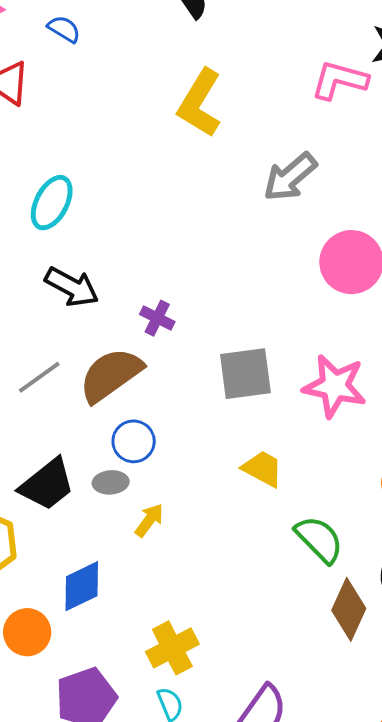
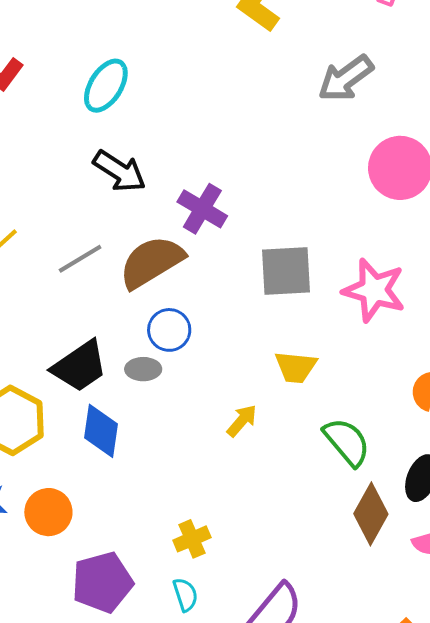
purple cross: (157, 318) -> (202, 209), size x1.4
yellow trapezoid: (263, 469) -> (296, 367), turned 153
yellow arrow: (149, 520) -> (242, 421), moved
blue diamond: (82, 586) -> (101, 431), moved, turned -60
yellow cross: (172, 648) -> (192, 539), size x0.7

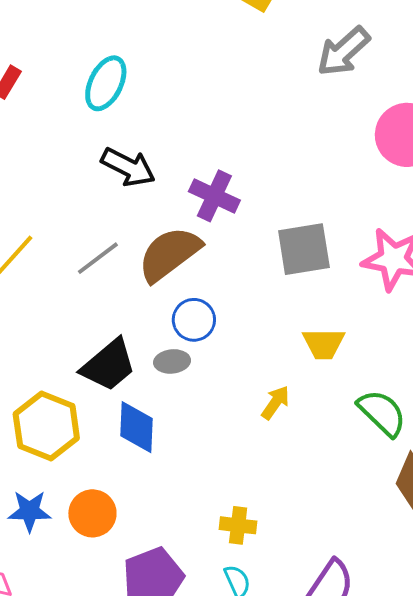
yellow cross: (192, 539) -> (238, 525), turned 36

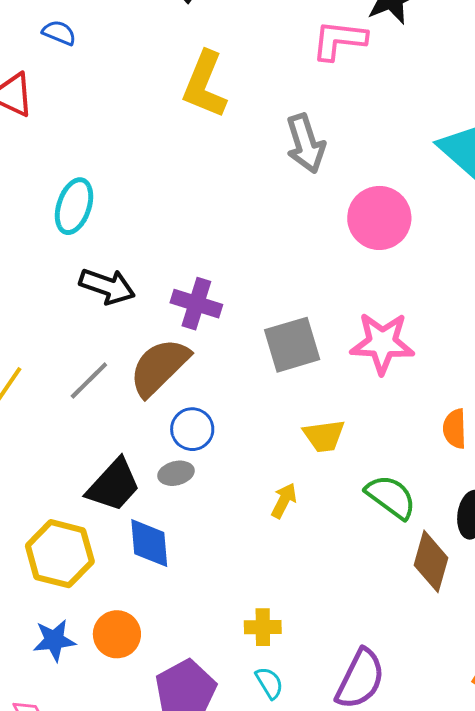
gray arrow: (344, 51) -> (306, 143), turned -58

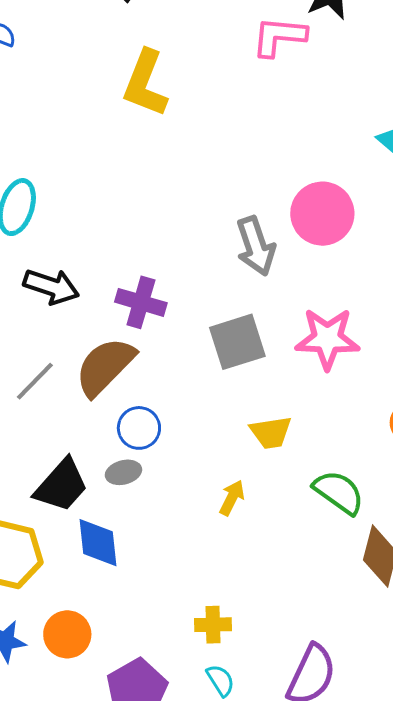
gray arrow: (306, 143) -> (256, 246), moved

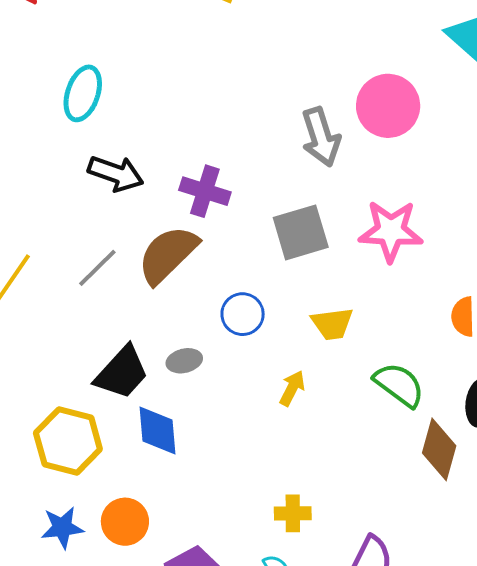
blue circle: (139, 428) -> (243, 314), moved
yellow cross: (213, 625) -> (293, 513), moved

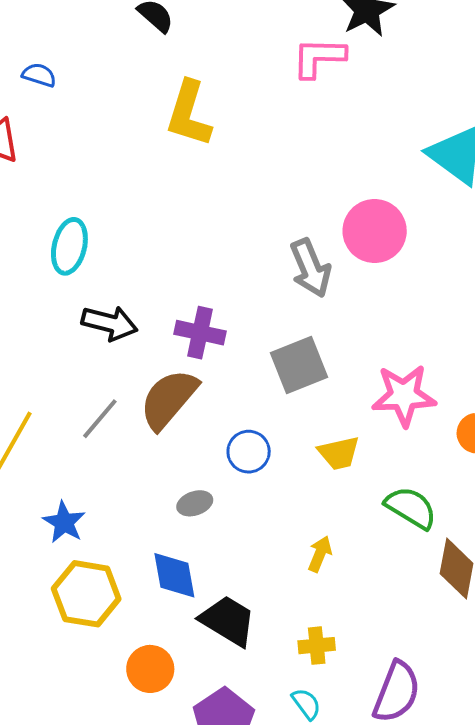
pink star: (391, 231) -> (404, 395), moved
black trapezoid: (122, 373) -> (228, 621), moved, turned -96
yellow arrow: (292, 388) -> (320, 554), moved
blue star: (62, 528) -> (64, 522), moved, turned -30

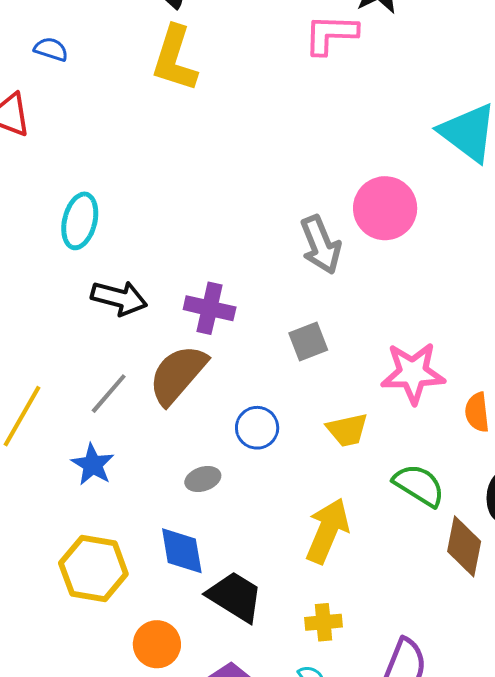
yellow L-shape: (189, 114) -> (175, 59), moved
gray square: (299, 365) -> (308, 342), size x0.7
blue star: (64, 522) -> (93, 465), moved
yellow arrow: (320, 554) -> (327, 531), size x1.8

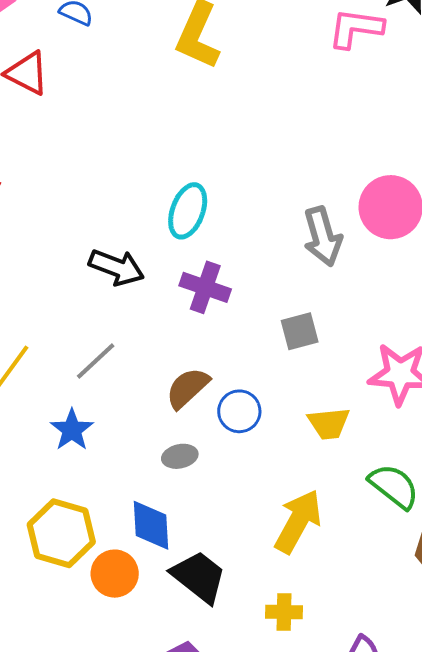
cyan ellipse: (80, 221) -> (188, 211), moved
brown semicircle: (178, 375) -> (188, 388), moved, size x0.7
orange circle: (157, 644) -> (115, 574), moved

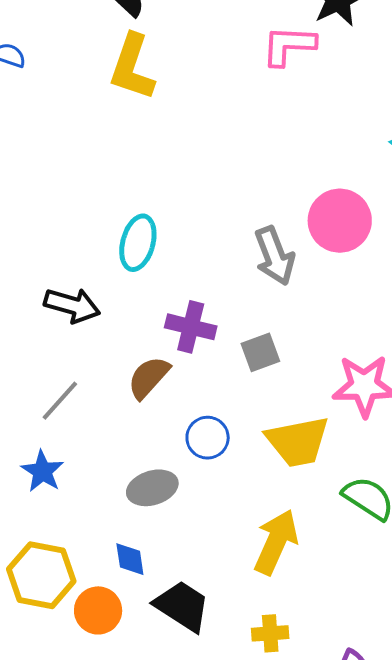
purple cross: (205, 287) -> (191, 327), moved
brown semicircle: (188, 388) -> (149, 377), moved
yellow trapezoid: (329, 423) -> (298, 442), size x1.5
gray ellipse: (180, 456) -> (152, 488), size x1.4
blue diamond: (151, 525) -> (130, 559), size x0.7

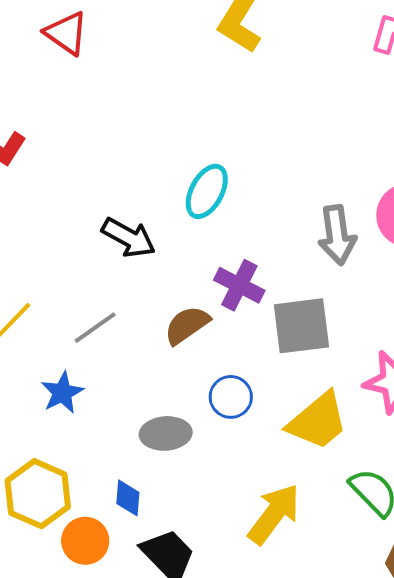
gray square: (260, 352) -> (301, 326), size x1.6
yellow trapezoid: (298, 442) -> (318, 421), turned -42

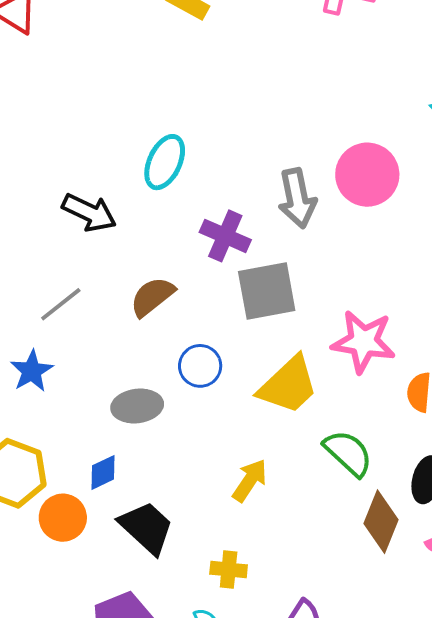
purple cross: (239, 285) -> (225, 236), moved
blue diamond: (128, 498) -> (103, 472), turned 63
yellow arrow: (274, 514) -> (250, 480), size x0.7

